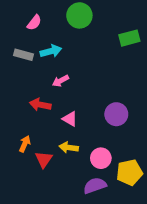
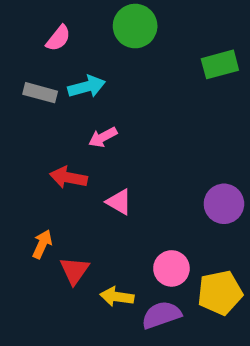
purple circle: (116, 114) -> (224, 204), moved
yellow arrow: (69, 147) -> (117, 297), moved

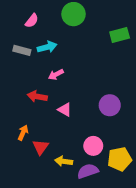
purple circle: (224, 204) -> (110, 105), moved

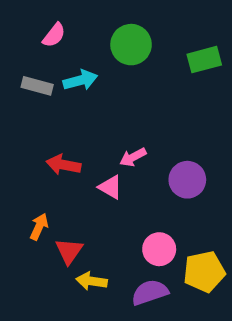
green circle: (73, 14) -> (131, 45), moved
pink arrow: (56, 74) -> (133, 157), moved
yellow arrow: (64, 161) -> (92, 281), moved

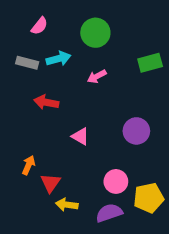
green rectangle: (204, 60) -> (150, 63), moved
pink arrow: (133, 157) -> (97, 76), moved
red arrow: (63, 165) -> (46, 102), moved

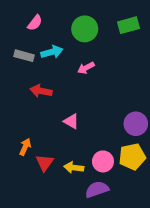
green rectangle: (150, 63) -> (129, 25), moved
purple circle: (136, 131) -> (136, 124), moved
yellow pentagon: (149, 198) -> (132, 157), moved
yellow arrow: (67, 205) -> (74, 168), moved

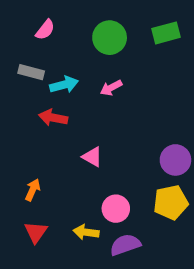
cyan arrow: (52, 52) -> (64, 85), moved
pink circle: (103, 161) -> (116, 209), moved
red triangle: (45, 163) -> (36, 232), moved
yellow arrow: (74, 168) -> (86, 232), moved

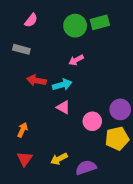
green rectangle: (166, 33) -> (100, 22), moved
cyan arrow: (64, 85) -> (62, 85), moved
pink circle: (116, 209) -> (92, 121), moved
yellow arrow: (86, 232) -> (59, 159), turned -35

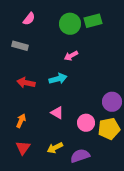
red arrow: (36, 80) -> (26, 83), moved
pink triangle: (63, 107) -> (57, 113), moved
pink circle: (92, 121) -> (86, 123), moved

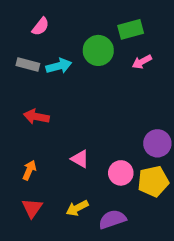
green circle: (70, 24) -> (98, 50), moved
pink arrow: (71, 56) -> (142, 62), moved
cyan arrow: (58, 79) -> (59, 66), moved

